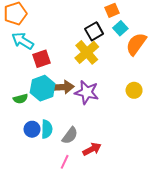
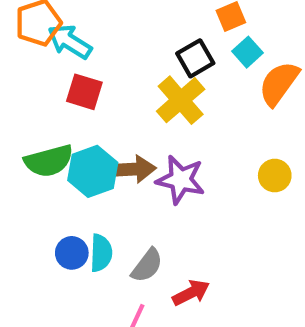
cyan arrow: (23, 41) -> (70, 42), moved
red square: (42, 59) -> (84, 92), moved, turned 36
green semicircle: (20, 99) -> (49, 161), moved, size x1.6

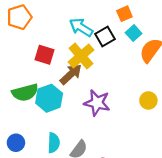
cyan arrow: (70, 42) -> (81, 27), moved
yellow cross: (181, 100) -> (81, 56), moved
brown arrow: (132, 169) -> (71, 74), moved, turned -40
blue circle: (72, 253) -> (16, 143), moved

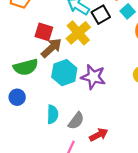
brown arrow: (71, 74) -> (51, 48), moved
cyan hexagon: (49, 98) -> (64, 73), moved
blue circle: (16, 143) -> (17, 97), moved

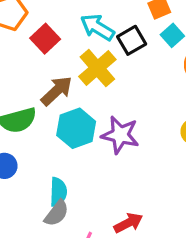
red square: (44, 32) -> (45, 39), moved, turned 30
gray semicircle: (76, 121) -> (57, 213), moved

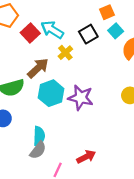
cyan arrow: (97, 27) -> (52, 30), moved
yellow cross: (97, 68) -> (65, 53), size x0.6

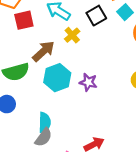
red square: (30, 33) -> (24, 20), moved, turned 30
purple star: (81, 98) -> (88, 82), size x0.7

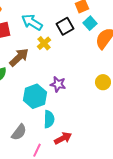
cyan hexagon: (57, 78) -> (35, 96), moved
cyan semicircle: (45, 122) -> (49, 119), moved

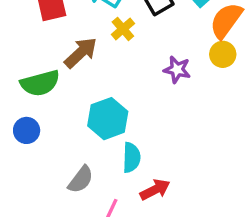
yellow circle: (103, 82) -> (223, 54), moved
purple star: (58, 84) -> (177, 70), moved

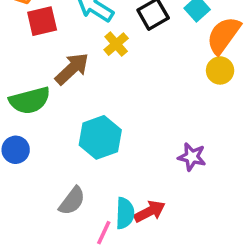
purple star: (177, 70) -> (192, 157), moved
cyan semicircle: (131, 158) -> (125, 213), moved

